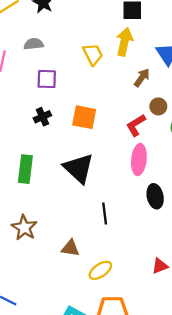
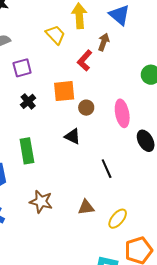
brown circle: (158, 106) -> (86, 108), moved
red L-shape: (136, 125) -> (85, 60), moved
black triangle: (79, 168) -> (73, 136), size x0.6

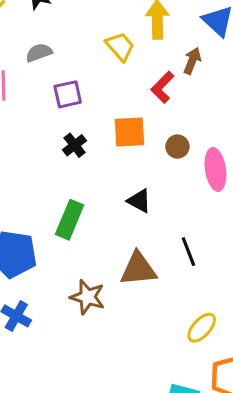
brown circle: (86, 108) -> (177, 147), moved
green rectangle: (27, 151) -> (70, 220), turned 30
brown triangle: (86, 207) -> (138, 269), moved, size x1.5

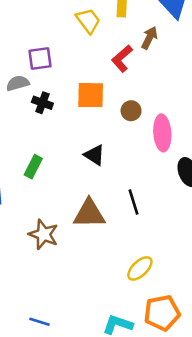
gray semicircle: (39, 53) -> (18, 83), moved
black cross: (75, 145) -> (42, 103), turned -36
green rectangle: (70, 220) -> (33, 167), size x0.7

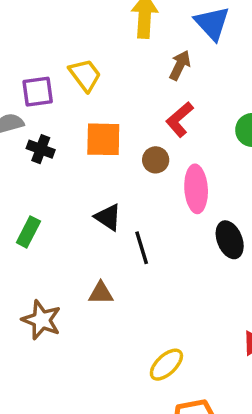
yellow trapezoid: (88, 21) -> (85, 75), moved
red L-shape: (122, 59) -> (180, 119), moved
black line: (134, 202) -> (142, 248), moved
brown triangle: (89, 214) -> (101, 293), size x0.6

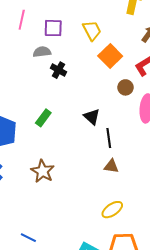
purple square: (38, 92) -> (53, 28), moved
orange square: (103, 139) -> (110, 56), moved, turned 35
brown triangle: (101, 293) -> (111, 166), moved

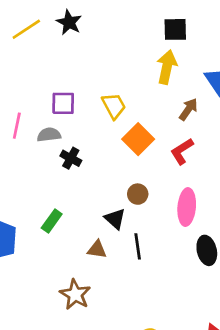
pink line: (22, 20) -> (17, 126), moved
brown circle: (125, 87) -> (138, 194), moved
brown triangle: (111, 166) -> (97, 249), moved
brown star: (43, 171) -> (75, 294), moved

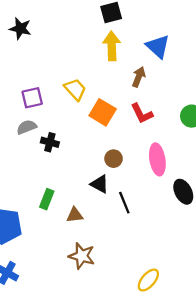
red L-shape: (182, 151) -> (142, 114), turned -70
brown triangle: (97, 249) -> (75, 215), moved

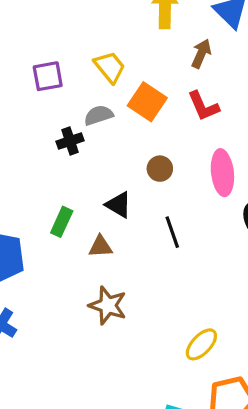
gray semicircle: (27, 127) -> (99, 115), moved
black cross: (50, 142) -> (70, 141), turned -36
black triangle: (100, 184) -> (119, 205), moved

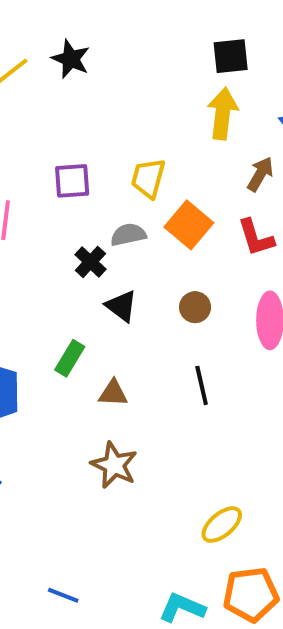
yellow trapezoid: (110, 67) -> (148, 178), turned -132
black cross: (70, 141) -> (90, 262), turned -35
black triangle: (119, 205) -> (121, 306), moved

